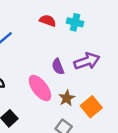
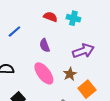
purple semicircle: (58, 67) -> (45, 45), moved
brown star: (67, 98) -> (70, 74), moved

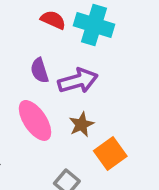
cyan cross: (73, 18) -> (94, 25), size x1.5
purple arrow: (83, 51) -> (78, 81), moved

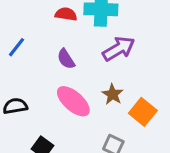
purple arrow: (78, 81) -> (119, 49), moved

